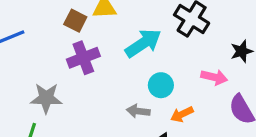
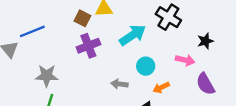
gray star: (46, 98) -> (47, 76), moved
gray arrow: (138, 111) -> (119, 84), moved

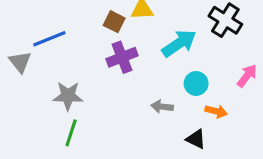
pink arrow: (185, 60) -> (247, 76), turned -66
orange arrow: (161, 88) -> (216, 111), turned -140

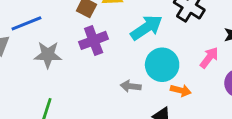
cyan circle: (196, 83) -> (162, 65), size x1.5
gray star: (68, 96) -> (48, 55), moved

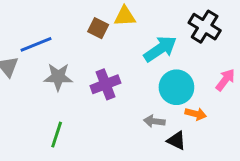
purple cross: (94, 40) -> (105, 84), moved
gray arrow: (131, 86) -> (154, 121), moved

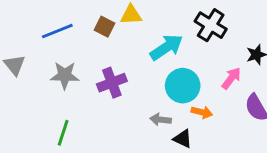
blue line: (36, 44) -> (57, 31), moved

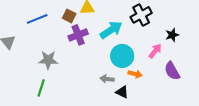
black cross: (211, 25) -> (141, 15), turned 30
gray star: (65, 75) -> (48, 60), moved
purple cross: (112, 83) -> (78, 35), moved

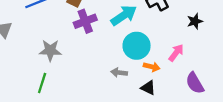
pink arrow: (155, 51) -> (176, 53), moved
purple semicircle: (172, 71) -> (195, 83), moved
black triangle: (122, 92) -> (148, 88), moved

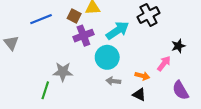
black star: (195, 21) -> (178, 46), moved
cyan circle: (137, 46) -> (107, 57), moved
gray star: (50, 50) -> (63, 72), moved

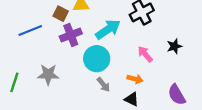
blue line: (41, 19) -> (30, 30), moved
pink arrow: (164, 63) -> (145, 54), moved, turned -77
gray arrow: (113, 81) -> (103, 85), turned -136
green line: (45, 90) -> (14, 82), moved

